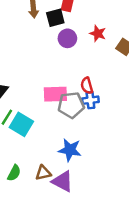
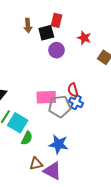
red star: (98, 33) -> (84, 38), moved
blue cross: (90, 100) -> (76, 102), turned 32
green semicircle: (14, 173) -> (27, 138), moved

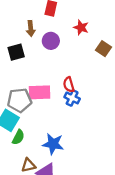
brown arrow: (28, 26) -> (31, 29), moved
black square: (46, 33) -> (16, 52), moved
gray pentagon: (60, 106) -> (19, 100), moved

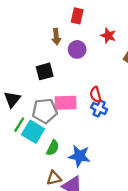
black square: (16, 52) -> (45, 71), moved
green semicircle: (18, 137) -> (53, 148), moved

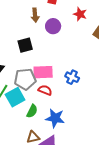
red semicircle: (96, 95) -> (45, 90), moved, turned 128
cyan square: (33, 132) -> (15, 97), turned 30

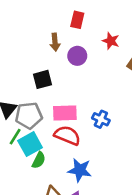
gray pentagon: (25, 79) -> (29, 115), moved
red semicircle: (45, 90) -> (67, 135), size x1.5
green semicircle: (32, 111) -> (39, 160), moved

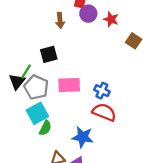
purple circle: (77, 56) -> (88, 14), moved
gray pentagon: (29, 115) -> (36, 87), turned 30
red semicircle: (67, 135) -> (104, 112), moved
green line: (15, 137) -> (26, 71), moved

